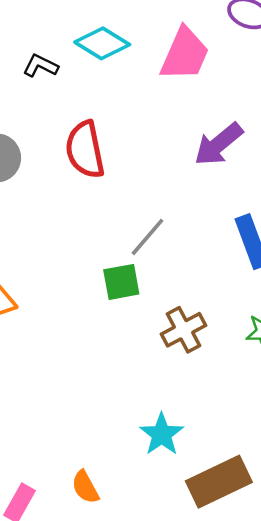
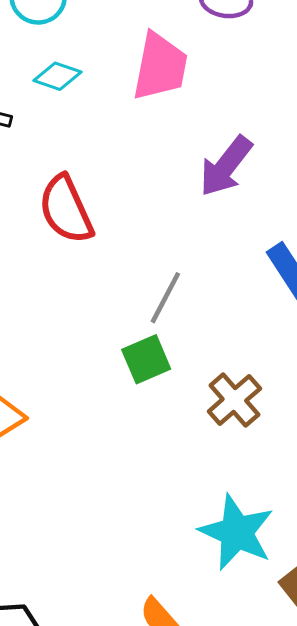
cyan diamond: (102, 43) -> (58, 76), size x0.7
cyan star: (162, 434) -> (237, 532), size x1.4

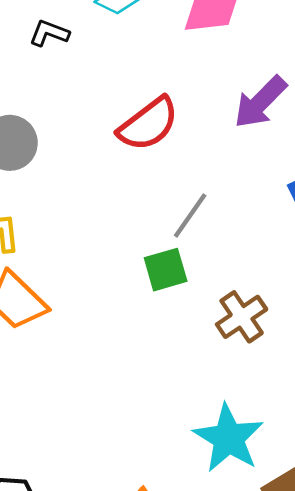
red semicircle: (66, 209) -> (148, 124), moved, turned -110

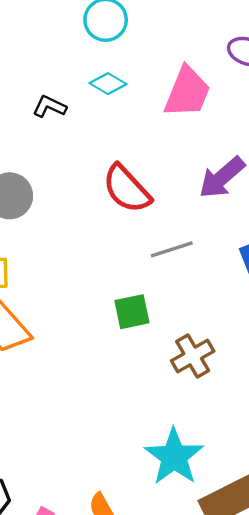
red semicircle: (148, 124) -> (127, 189), turned 80
gray line: (190, 216) -> (172, 249), moved, turned 33

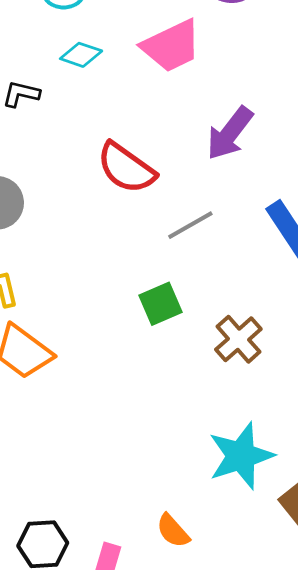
pink trapezoid: (187, 92) -> (171, 46), turned 54
cyan star: (174, 457) -> (241, 456), turned 30

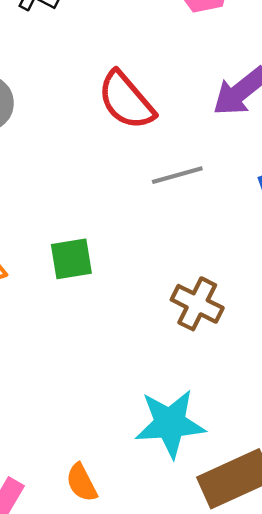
green square: (160, 304) -> (71, 259), moved
brown cross: (238, 339) -> (197, 304), turned -36

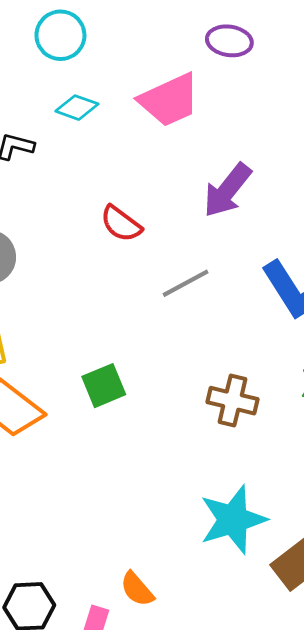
red semicircle: (126, 100) -> (121, 224), size x0.7
orange semicircle: (82, 483) -> (137, 589), moved

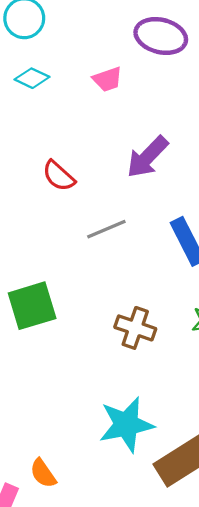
purple ellipse: (229, 41) -> (161, 36), size x1.4
pink trapezoid: (169, 100) -> (107, 79), size x0.6
green square: (104, 386) -> (32, 306), size x1.4

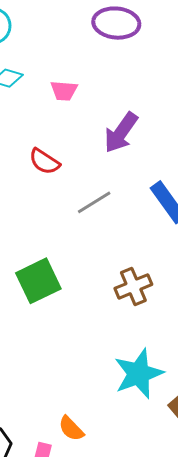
pink trapezoid: (107, 79) -> (64, 91), moved, turned 32
brown cross: (135, 328) -> (133, 286), turned -33

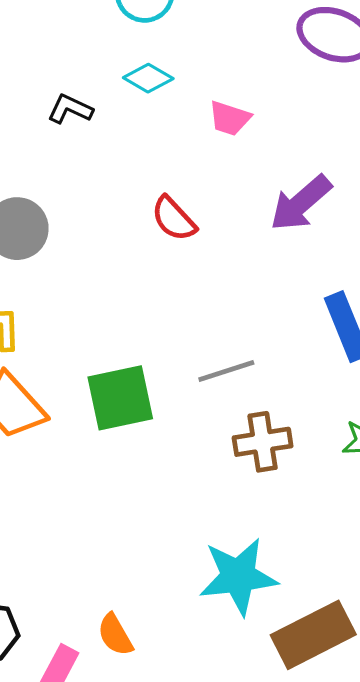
gray line: (94, 202) -> (226, 371), moved

